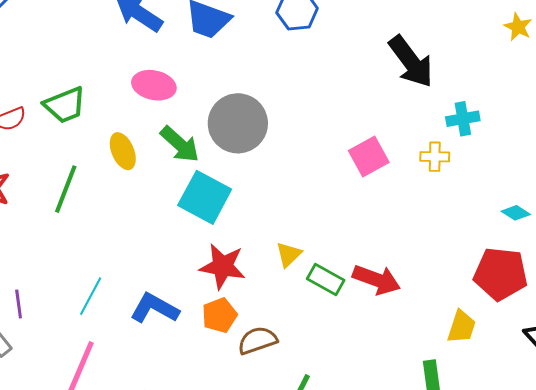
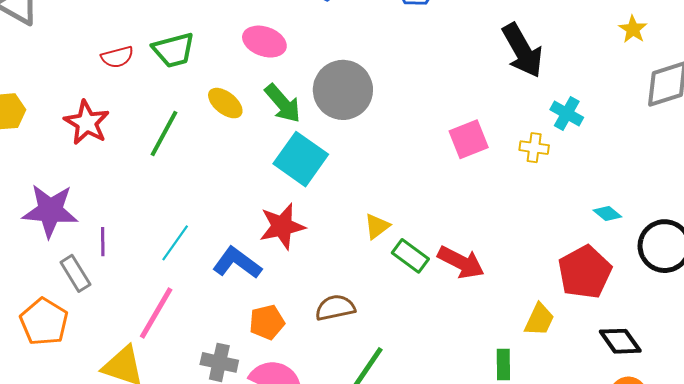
cyan cross: (463, 119) -> (567, 114), turned 32
yellow ellipse: (123, 151) -> (225, 103), turned -36
red star: (223, 266) -> (282, 226), moved, turned -30
red pentagon: (501, 274) -> (585, 272), turned 30
orange pentagon: (219, 315) -> (267, 322), moved

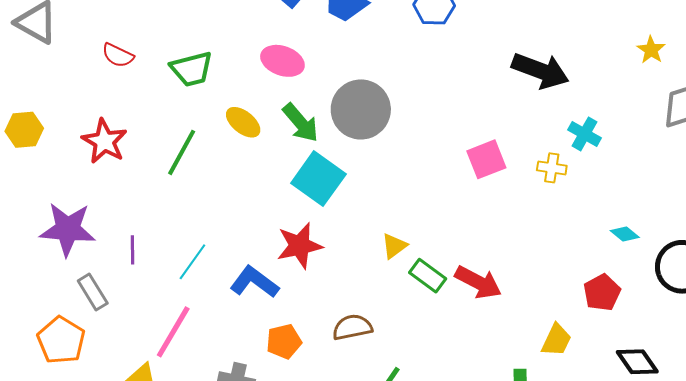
black arrow: (522, 50) -> (540, 71), turned -40
red semicircle: (117, 57) -> (118, 55), moved, turned 40
purple line: (103, 242) -> (133, 250), moved
red pentagon: (585, 272) -> (602, 293), size x0.7

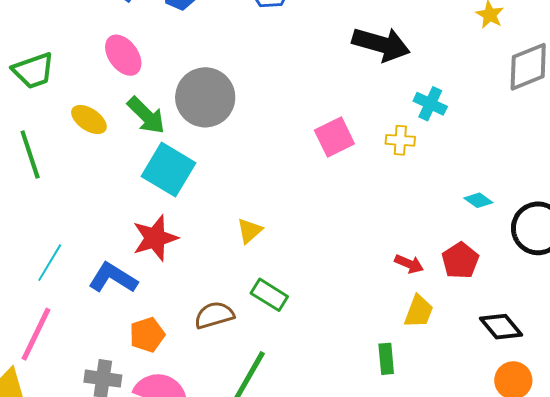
pink ellipse: (282, 61) -> (123, 55), turned 39
green line: (182, 152) -> (30, 155), turned -42
green rectangle: (428, 276) -> (269, 295), moved
red arrow: (478, 282) -> (409, 264), moved, size x0.6

